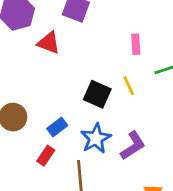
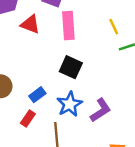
pink rectangle: (136, 44) -> (68, 25), moved, size x1.6
yellow line: (129, 86) -> (114, 27), moved

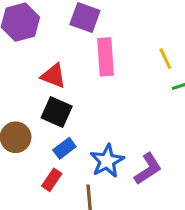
red triangle: (30, 24) -> (53, 76), moved
black square: (71, 67) -> (57, 112), moved

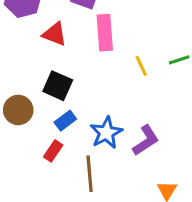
yellow line: (165, 58) -> (141, 66), moved
red triangle: (53, 76) -> (55, 34), moved

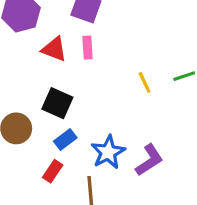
pink rectangle: (105, 33) -> (87, 48), moved, size x0.6

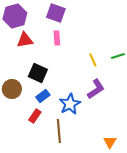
red triangle: (54, 49) -> (25, 40), moved, turned -30
purple L-shape: (149, 160) -> (96, 89), moved

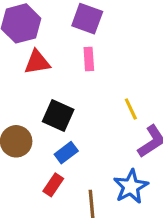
yellow line: (93, 60) -> (131, 109), moved
blue star: (70, 104) -> (131, 187), moved

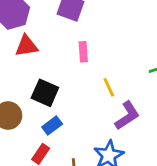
pink rectangle: (89, 59) -> (83, 52), moved

